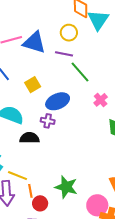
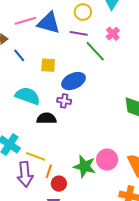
yellow square: (33, 85) -> (48, 65), turned 35
pink cross: (101, 100) -> (113, 34), moved
orange line: (30, 191) -> (49, 171), turned 32
pink circle: (97, 205) -> (107, 160), moved

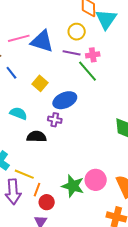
pink cross: (113, 34) -> (93, 55), moved, turned 32
yellow square: (48, 65) -> (40, 83), turned 35
cyan semicircle: (28, 96) -> (18, 113), size x0.7

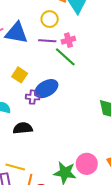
purple cross: (55, 120) -> (33, 97), moved

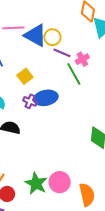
yellow circle: (50, 19) -> (52, 37), moved
pink cross: (68, 40) -> (82, 59), turned -32

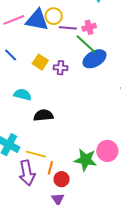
pink cross: (82, 59) -> (89, 27), turned 32
blue ellipse: (46, 98) -> (94, 59), moved
purple cross: (30, 101) -> (61, 68), moved

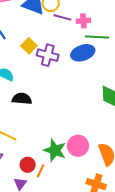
green line: (86, 44) -> (97, 37), moved, turned -50
purple cross: (61, 68) -> (48, 55), size x1.5
orange line: (50, 168) -> (40, 171), moved

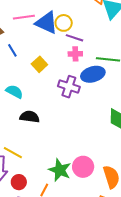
pink cross: (83, 21) -> (75, 54), moved
purple cross: (48, 55) -> (69, 87), moved
red circle: (28, 165) -> (19, 182), moved

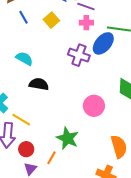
yellow square: (39, 64) -> (51, 20), moved
blue ellipse: (93, 74) -> (103, 43), turned -35
pink circle: (83, 167) -> (94, 106), moved

